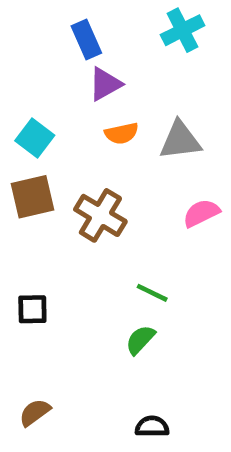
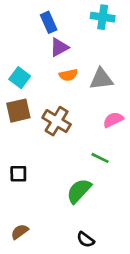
cyan cross: (183, 30) -> (103, 17), turned 35
green line: (152, 293) -> (100, 158), moved
green semicircle: (140, 340) -> (79, 191), size x1.5
black semicircle: (152, 427) -> (86, 240), turned -144

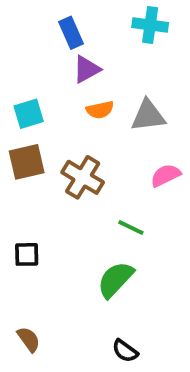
cyan square: (20, 78) -> (29, 114), turned 36
green line: (100, 158) -> (131, 227), moved
brown semicircle: (20, 232) -> (29, 339), turned 90

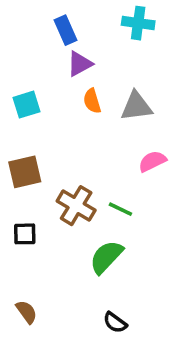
orange semicircle: (100, 110) -> (92, 101), turned 85
brown square: (27, 162) -> (25, 172), moved
brown cross: (83, 177) -> (76, 206), moved

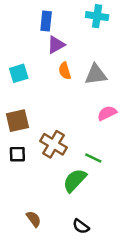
blue rectangle: (65, 30) -> (46, 21), turned 30
green line: (120, 209) -> (93, 158), moved
black square: (25, 234) -> (17, 154), moved
brown semicircle: (27, 312) -> (34, 219), moved

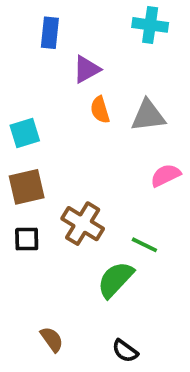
blue rectangle: (46, 21) -> (50, 33), moved
cyan square: (19, 73) -> (25, 133), moved

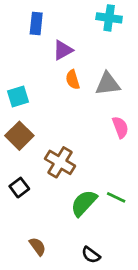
pink semicircle: (166, 175) -> (120, 127), turned 95
brown square: (27, 187) -> (19, 136), turned -32
black square: (27, 239) -> (19, 188), moved, turned -36
green line: (144, 245) -> (116, 197), moved

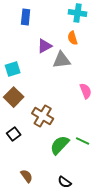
purple triangle: (63, 50) -> (45, 46), moved
orange semicircle: (73, 80) -> (73, 38), moved
gray triangle: (108, 84) -> (62, 60), moved

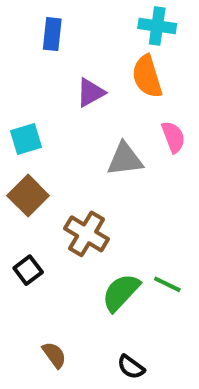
orange semicircle: (73, 38) -> (147, 76), size x1.5
gray triangle: (62, 60) -> (125, 159), moved
pink semicircle: (86, 91) -> (173, 137), moved

